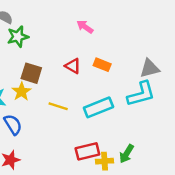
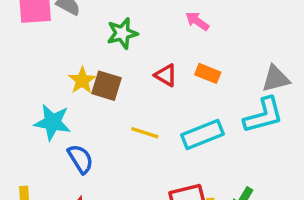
pink arrow: (85, 27) -> (197, 21), moved
green star: (18, 37) -> (122, 33), moved
yellow star: (22, 92) -> (82, 80), moved

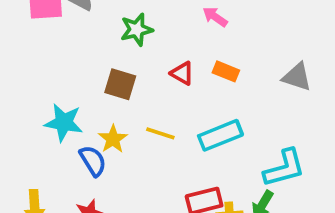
gray triangle: (276, 79) -> (297, 77), turned 32
yellow star: (82, 80) -> (113, 139), moved
cyan L-shape: (263, 115) -> (284, 168), moved

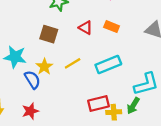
yellow line: (160, 133) -> (73, 63), turned -49

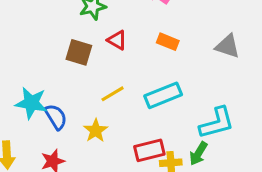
red triangle: (86, 28) -> (117, 40), moved
cyan star: (15, 57) -> (31, 103), moved
yellow star: (44, 67) -> (96, 131), moved

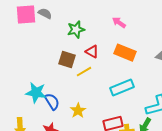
orange rectangle: (168, 42) -> (125, 53), size x1.5
yellow line: (113, 94) -> (84, 72), moved

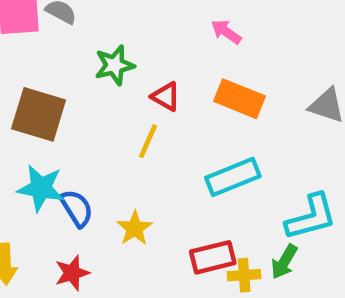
green star: (76, 30) -> (115, 65), moved
brown square: (67, 60) -> (39, 114), moved, size x1.4
yellow line: (84, 72) -> (148, 141), turned -35

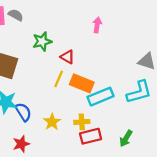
pink arrow: (226, 32) -> (97, 25), turned 64
orange rectangle: (240, 99) -> (82, 83), moved
cyan L-shape: (311, 217) -> (139, 92), moved
yellow cross: (244, 275) -> (82, 122), moved

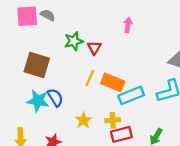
red triangle: (67, 57) -> (94, 48), moved, turned 32
blue semicircle: (23, 112) -> (55, 98), moved

